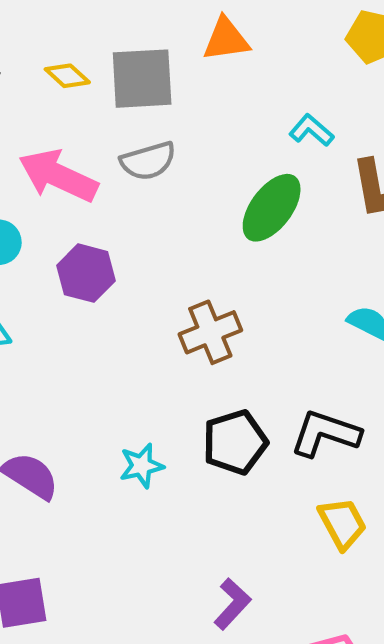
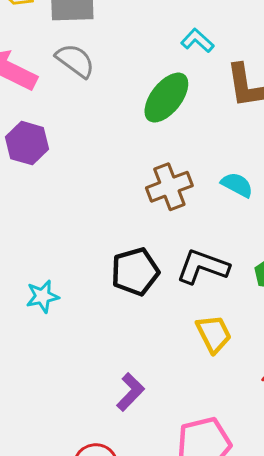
gray semicircle: (148, 161) -> (75, 61), turned -129
brown cross: (210, 332) -> (169, 187), moved
cyan star: (141, 466) -> (42, 296), moved

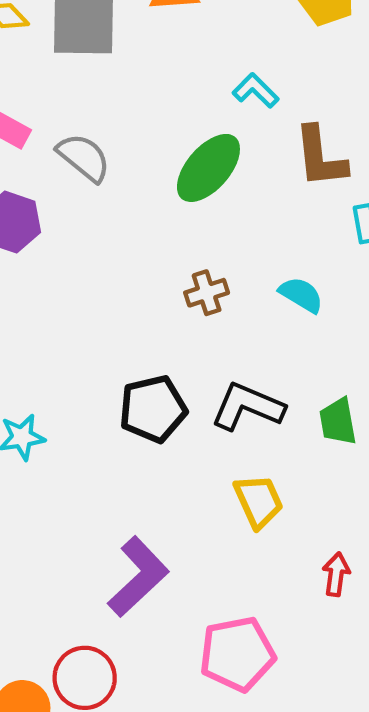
gray semicircle: (75, 61) -> (84, 157), moved
brown cross: (169, 187) -> (207, 293), size x0.7
purple L-shape: (130, 392) -> (138, 577), size x1.5

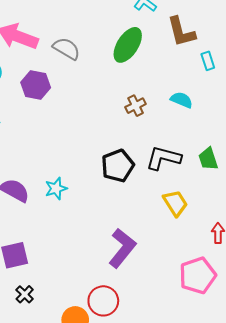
pink pentagon: (237, 654) -> (198, 275), moved

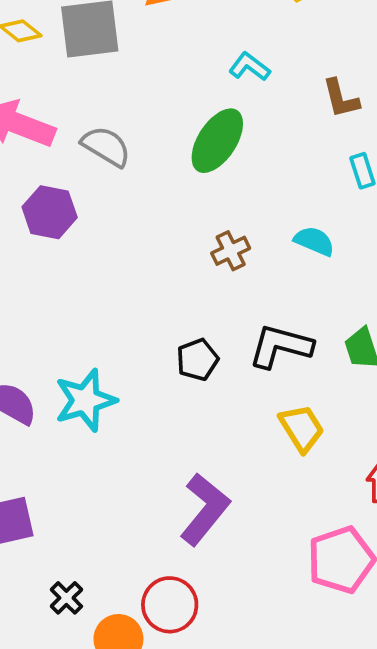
brown L-shape: (181, 32) -> (341, 98), moved, size x0.7
black pentagon: (118, 166) -> (197, 360), size x0.7
cyan star: (56, 189) -> (85, 400), size x1.5
black cross: (25, 294) -> (66, 598), moved

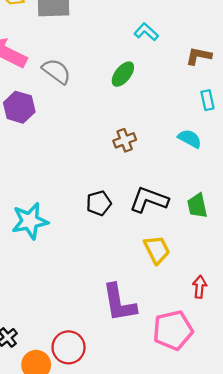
brown L-shape: (341, 98) -> (199, 56), turned 110
green ellipse: (217, 141) -> (123, 74), size x0.7
cyan semicircle: (314, 241) -> (190, 139), moved
purple L-shape: (205, 509) -> (119, 303), moved, turned 126

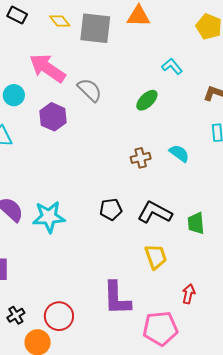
cyan semicircle: (190, 139) -> (179, 153), moved
red circle: (69, 347) -> (59, 316), moved

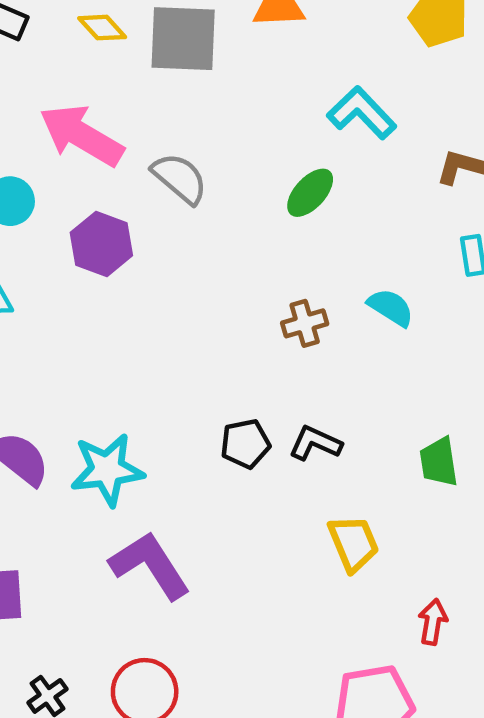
cyan L-shape: (172, 66) -> (362, 113), size x1.4
black L-shape: (155, 212) -> (315, 443), moved, size x0.7
purple L-shape: (117, 298) -> (150, 565), moved, turned 153

